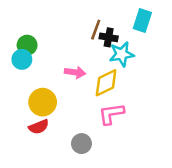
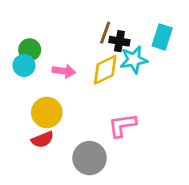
cyan rectangle: (142, 21) -> (162, 37), moved
pink arrow: (75, 72) -> (64, 71), moved
yellow diamond: (106, 83) -> (105, 70), moved
gray circle: (81, 144) -> (90, 158), size x1.5

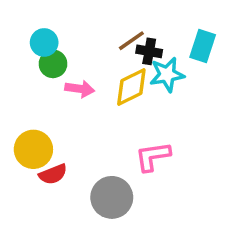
brown line: (105, 33) -> (131, 41), turned 35
green circle: (30, 50) -> (53, 64), moved
cyan circle: (24, 65) -> (44, 42), moved
yellow circle: (47, 112) -> (33, 149), moved

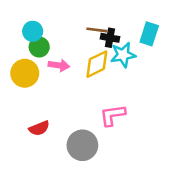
brown line: (131, 41) -> (97, 30), turned 42
yellow circle: (33, 149) -> (25, 73), moved

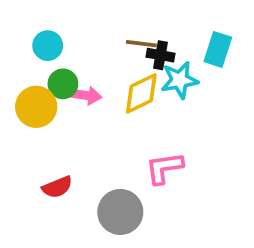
green circle: (39, 47) -> (63, 84), moved

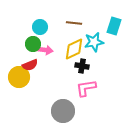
cyan circle: (48, 46) -> (40, 27), moved
black cross: (160, 55) -> (82, 66), moved
yellow circle: (36, 107) -> (19, 77), moved
red semicircle: (57, 187) -> (30, 65), moved

